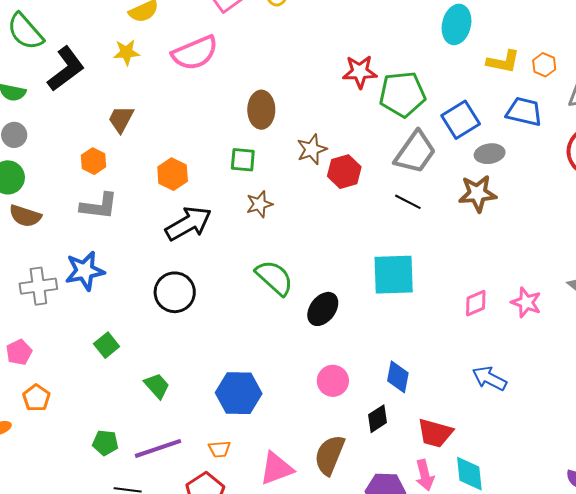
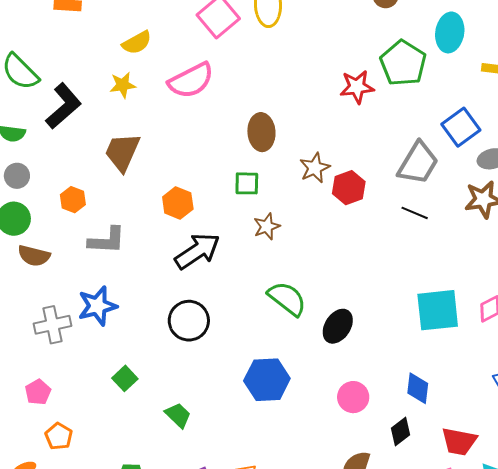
green pentagon: (402, 94) -> (403, 63), moved, turned -30
brown trapezoid: (121, 119) -> (122, 152), size x1.4
orange hexagon: (94, 161) -> (73, 200), moved
cyan square: (394, 275) -> (438, 310), moved
blue hexagon: (239, 393) -> (267, 380), moved

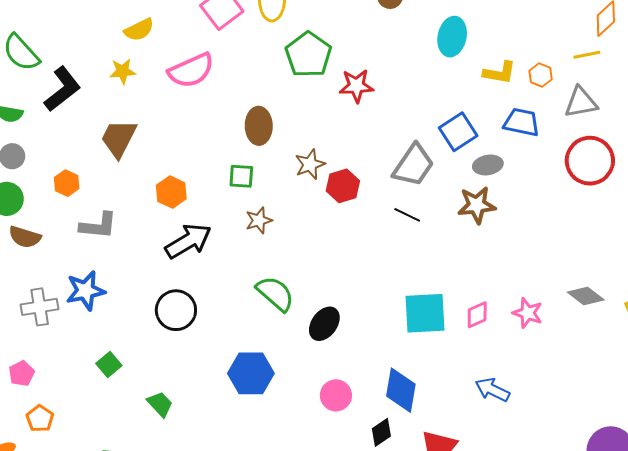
green pentagon: (403, 63) -> (308, 55), moved
blue diamond: (418, 388) -> (401, 390), size x1.4

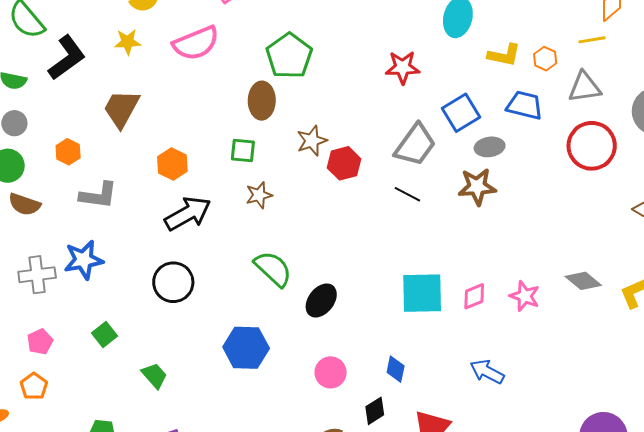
green pentagon: (308, 55) -> (289, 56), moved
red star: (356, 86) -> (403, 67), moved
pink pentagon: (22, 373) -> (40, 342), moved
blue diamond: (401, 390) -> (396, 369), size x0.6

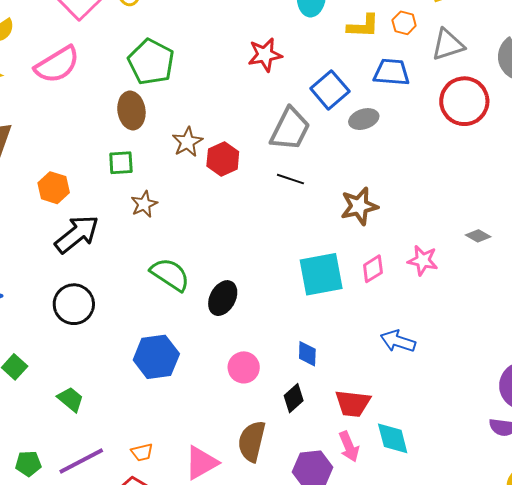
brown star: (477, 187) -> (359, 206), moved
gray diamond: (583, 281) -> (478, 236), size x0.7

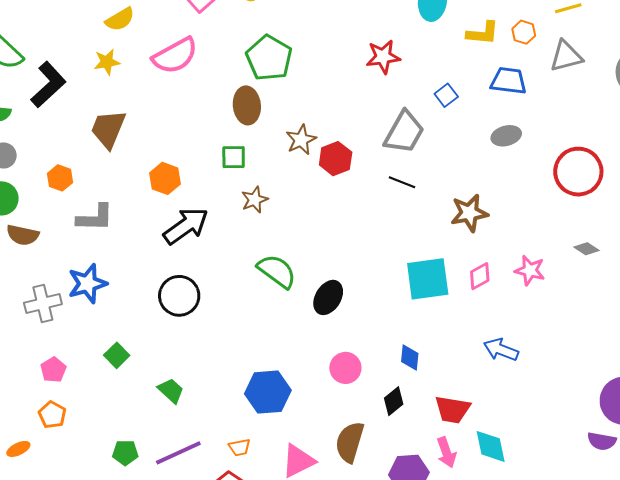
blue square: (330, 90) -> (446, 95), size x0.6
red circle: (464, 101) -> (578, 172), moved
gray ellipse: (364, 119) -> (506, 136), moved
blue hexagon: (156, 357) -> (268, 392), moved

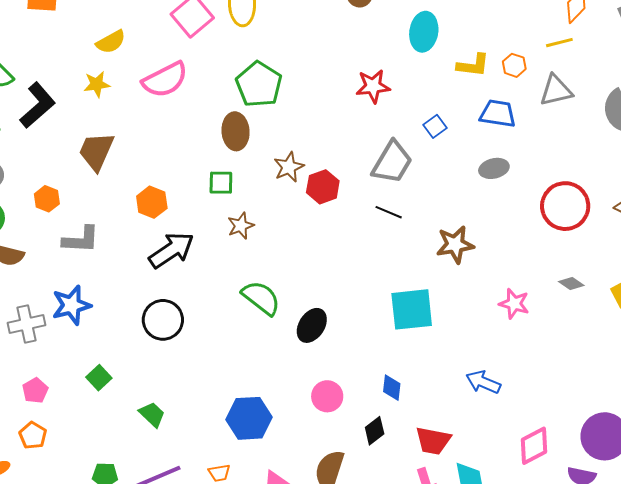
pink diamond: (480, 276) -> (534, 446), moved, size x1.4

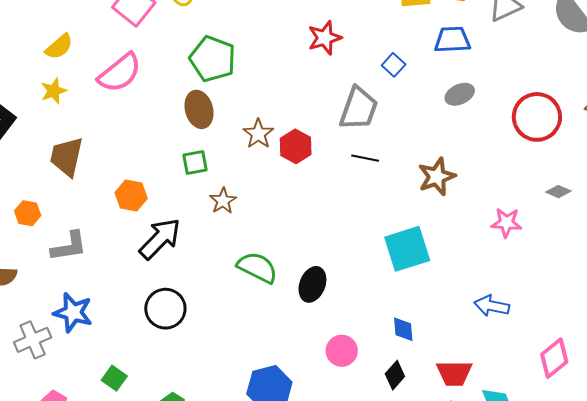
blue star: (72, 305) -> (73, 313), turned -30

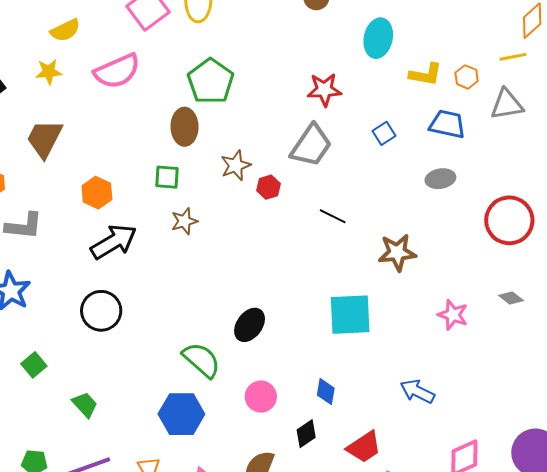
gray trapezoid: (359, 109) -> (311, 146), moved
red hexagon: (296, 146) -> (268, 187), size x0.7
green semicircle: (257, 267) -> (201, 360), moved
red trapezoid: (454, 373) -> (364, 447), turned -48

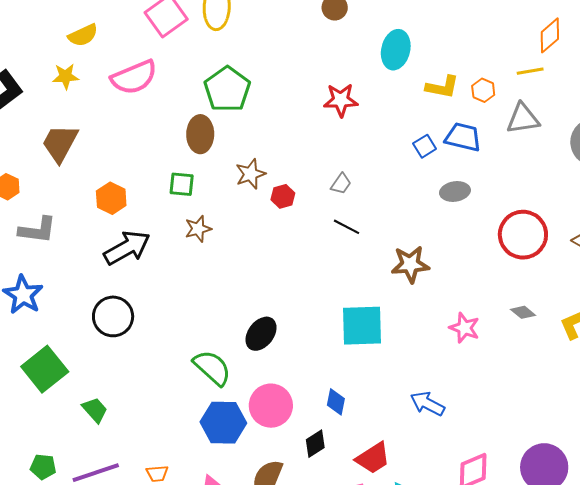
blue square: (384, 133) -> (425, 146), moved
gray trapezoid: (311, 146) -> (341, 184), moved, size x0.5
green square: (34, 365) -> (45, 369), size x1.8
pink circle: (261, 397) -> (271, 406), size x1.4
blue hexagon: (181, 414) -> (223, 423), moved

